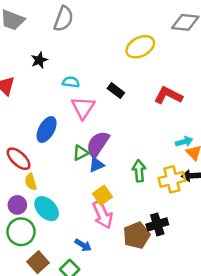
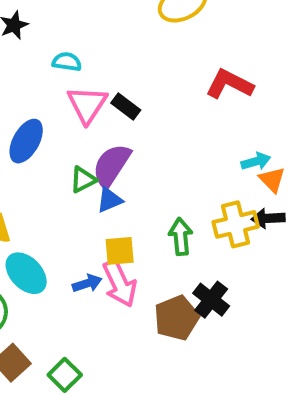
black rectangle: (116, 91) -> (126, 106), moved
green arrow: (139, 171) -> (181, 237), moved
yellow square: (103, 195) -> (120, 251), turned 30
black cross: (157, 224) -> (211, 300), turned -35
blue arrow: (83, 245) -> (87, 283), moved, turned -49

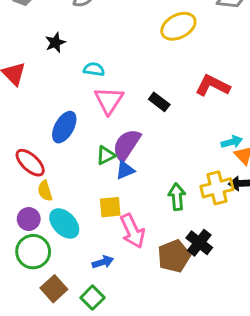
black rectangle: (126, 106) -> (159, 102), moved
yellow square: (120, 251) -> (110, 207), moved
blue arrow: (87, 283) -> (103, 262), moved

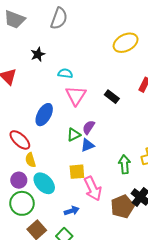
purple semicircle: (127, 145) -> (89, 127), size x0.6

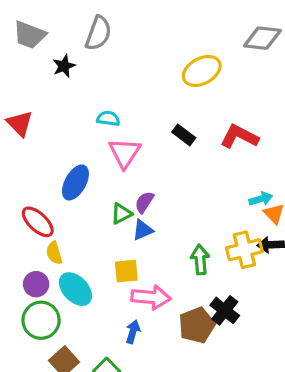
black star: (38, 54) -> (64, 66), moved
black rectangle: (112, 97) -> (184, 135), moved
pink arrow: (93, 189) -> (151, 297), turned -60
blue arrow: (72, 211) -> (133, 332), moved, turned -56

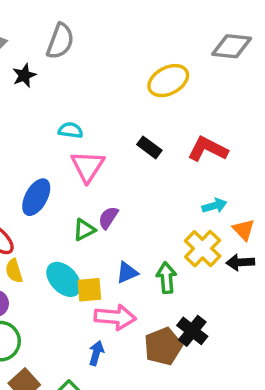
cyan arrow: (261, 199) -> (215, 206), moved
blue triangle: (143, 230) -> (127, 273), moved
yellow cross: (244, 250) -> (203, 249), moved, turned -32
cyan ellipse: (75, 289) -> (64, 279), moved

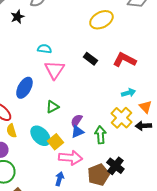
purple semicircle: (108, 218) -> (76, 121), moved
yellow square: (89, 290) -> (55, 142), turned -35

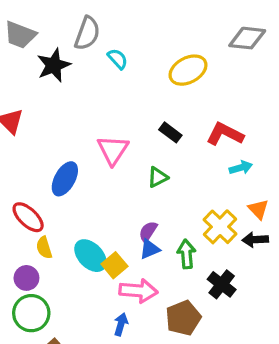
black star: (17, 17) -> (54, 65), size x1.5
cyan semicircle: (44, 49) -> (118, 59), moved, turned 40
cyan arrow: (128, 93) -> (241, 168), moved
green triangle: (52, 107) -> (158, 177), moved
black cross: (115, 166) -> (222, 284), moved

